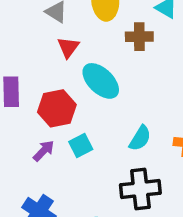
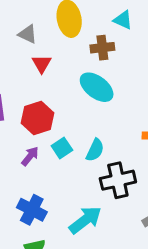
cyan ellipse: (101, 81) -> (97, 87), moved
cyan semicircle: (140, 138) -> (95, 150), moved

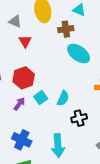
cyan ellipse: (97, 87) -> (79, 54), moved
black cross: (118, 180) -> (79, 118), size x0.7
cyan arrow: (85, 220) -> (58, 146), turned 125

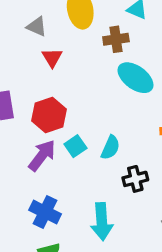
purple arrow: (19, 104) -> (42, 155), size x1.5

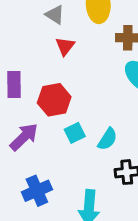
purple arrow: (42, 155) -> (24, 137), moved
blue cross: (45, 212) -> (37, 191), turned 32

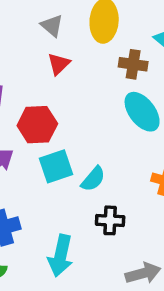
cyan square: (75, 133) -> (56, 166), size x1.4

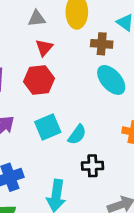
gray triangle: (52, 26) -> (37, 19), turned -42
red hexagon: (37, 125) -> (39, 80), moved

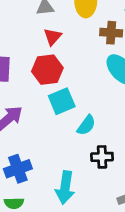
cyan square: (48, 127) -> (62, 101), moved

